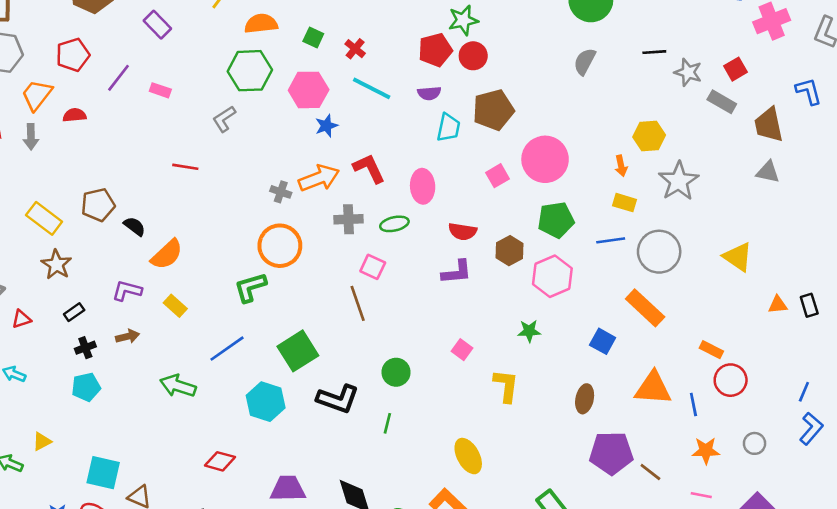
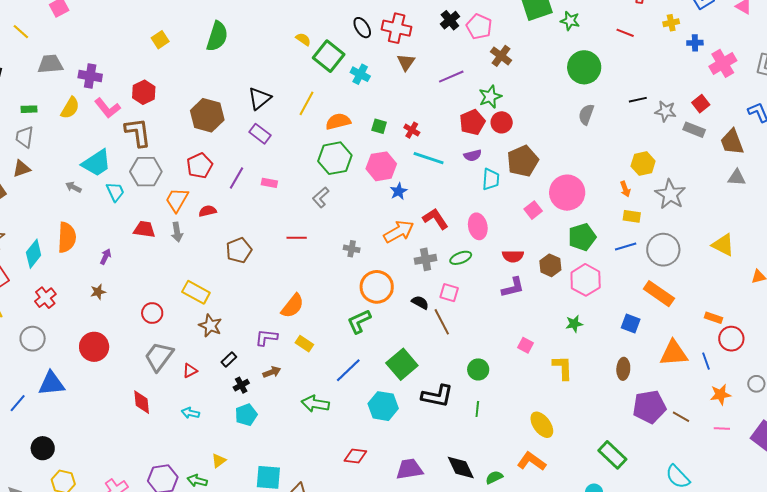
gray cross: (281, 192) -> (352, 249), moved
brown pentagon: (98, 205) -> (239, 250), moved
black semicircle: (135, 226) -> (420, 302), moved

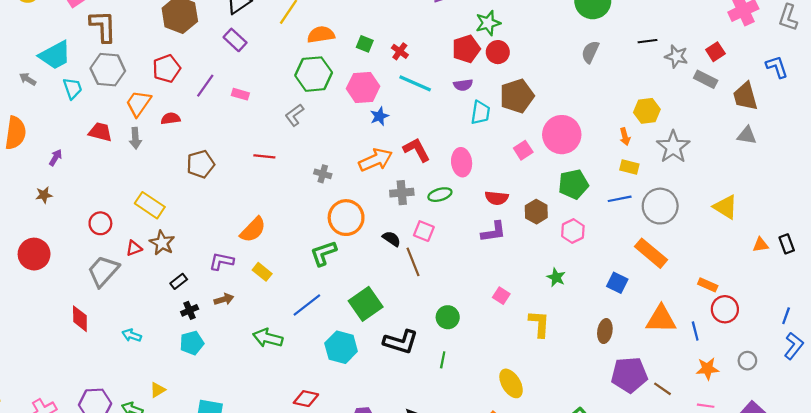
pink hexagon: (586, 280) -> (573, 231), size x0.7
green star: (574, 324) -> (556, 277), turned 30
red triangle: (190, 371) -> (134, 248), moved

